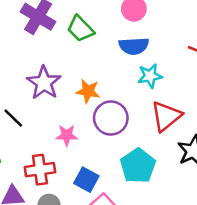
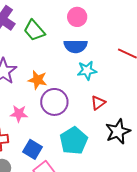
red triangle: (166, 116) -> (98, 103), size x0.6

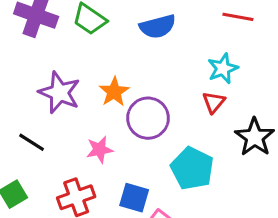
cyan star: (87, 70) -> (223, 68), moved
orange star: (38, 80) -> (114, 92), turned -30

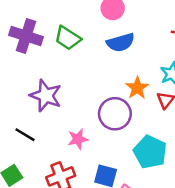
orange star: (114, 92) -> (137, 88), moved

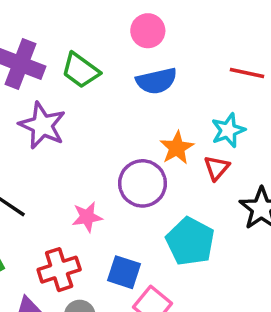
purple star: (46, 96) -> (42, 125), moved

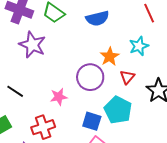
red line: (247, 73) -> (149, 13), turned 54
red triangle: (217, 168) -> (127, 77), moved
blue square: (124, 272) -> (92, 121), moved

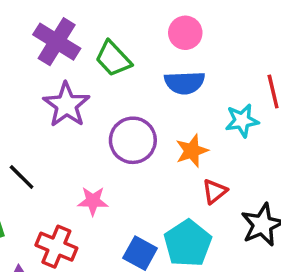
cyan star: (139, 46) -> (242, 121), moved
purple circle: (90, 77) -> (133, 140), moved
red cross: (43, 127) -> (56, 247), turned 30

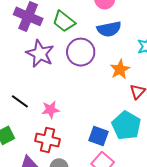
purple circle: (133, 140) -> (81, 52), moved
pink star: (93, 201) -> (51, 110), moved

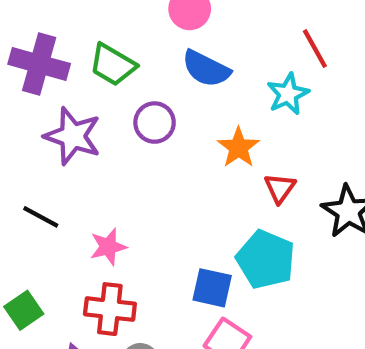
blue semicircle: (109, 29) -> (206, 69), turned 45
purple circle: (81, 52) -> (155, 123), size x0.7
black line: (20, 101) -> (41, 217), moved

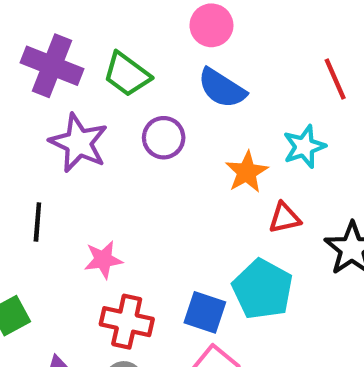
cyan star: (288, 94) -> (304, 147), moved
red triangle: (280, 188) -> (285, 218), turned 36
black line: (41, 217) -> (37, 222), turned 60
red cross: (110, 309) -> (127, 322), moved

